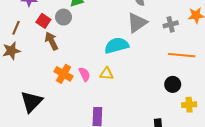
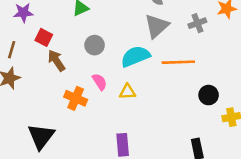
gray circle: (64, 17) -> (95, 45), moved
orange line: (182, 55) -> (178, 62), moved
pink semicircle: (85, 74) -> (100, 82), moved

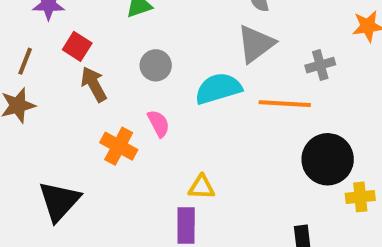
gray cross: (197, 23) -> (320, 65), moved
yellow triangle: (127, 92) -> (202, 187), moved
black circle: (209, 95) -> (328, 159), size x1.6

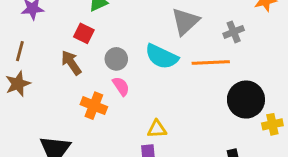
red square: (77, 46) -> (84, 33), moved
gray circle: (156, 65) -> (116, 59), moved
cyan semicircle: (218, 89) -> (162, 57), turned -132

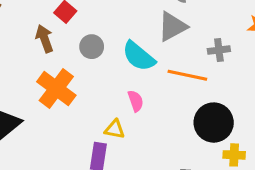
pink semicircle: (121, 86) -> (136, 101), moved
orange cross: (94, 106) -> (56, 89), size x1.4

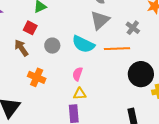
gray cross: (219, 50) -> (133, 28), turned -32
orange cross: (56, 89) -> (37, 77), size x0.7
pink semicircle: (136, 101) -> (77, 74), moved, turned -128

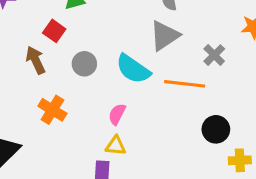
black circle: (141, 74) -> (216, 129), size x0.7

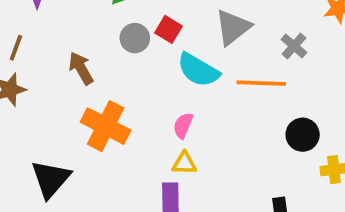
red square: (54, 31) -> (169, 29), moved
gray circle: (84, 64) -> (135, 38), moved
orange cross: (52, 110) -> (106, 126), size x1.4

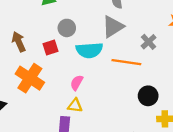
red square: (169, 29) -> (50, 47), moved, turned 35
gray circle: (135, 38) -> (67, 28), moved
cyan semicircle: (198, 70) -> (89, 50), turned -40

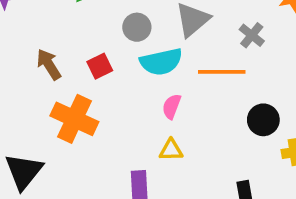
gray circle: (67, 28) -> (137, 27), moved
pink semicircle: (77, 83) -> (172, 106), moved
yellow triangle: (75, 106) -> (171, 150), moved

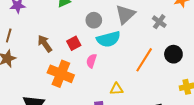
orange line: (222, 72) -> (144, 60), moved, turned -55
pink semicircle: (172, 106) -> (91, 61), moved
black circle: (263, 120) -> (173, 54), moved

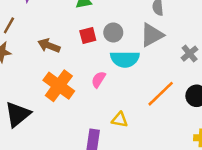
red square: (74, 43) -> (88, 36), moved
brown arrow: (45, 44) -> (49, 46), turned -48

